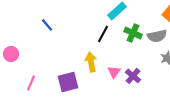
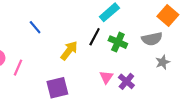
green cross: (133, 33) -> (118, 42), moved
yellow arrow: (91, 62) -> (69, 51), moved, turned 48
pink line: (31, 83) -> (18, 68), moved

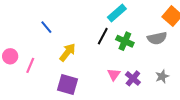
yellow arrow: (69, 51) -> (68, 52), moved
gray star: (163, 62) -> (162, 76), moved
purple square: (57, 88) -> (68, 84), turned 30

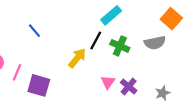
yellow arrow: (68, 52) -> (77, 58), moved
gray star: (162, 76) -> (163, 93), moved
purple square: (68, 84) -> (39, 85), moved

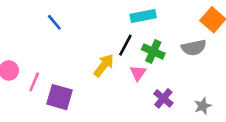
cyan rectangle: (111, 15) -> (143, 16), turned 30
blue line: (34, 31) -> (54, 22), moved
pink triangle: (108, 82) -> (138, 73), moved

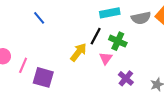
gray semicircle: (194, 48) -> (141, 18), moved

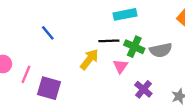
blue line: (39, 18) -> (48, 33), moved
gray semicircle: (141, 18) -> (161, 50), moved
black line: (96, 36) -> (109, 41), turned 60

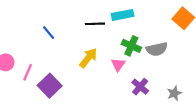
black line: (109, 41) -> (95, 24), moved
purple square: (49, 88) -> (50, 86), turned 30

